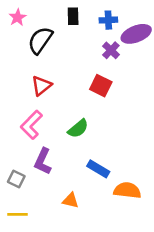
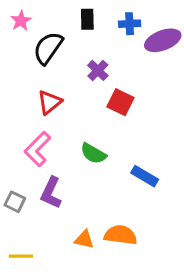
purple cross: (111, 50) -> (98, 70), moved
green semicircle: (78, 129) -> (93, 153), turned 70
blue rectangle: (98, 169) -> (145, 176), moved
gray square: (16, 179) -> (15, 202), moved
orange semicircle: (127, 190) -> (120, 235), moved

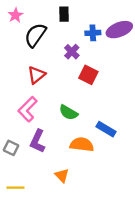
blue cross: (130, 24) -> (93, 33), moved
orange semicircle: (120, 235) -> (82, 145), moved
orange triangle: (84, 239) -> (62, 175), turned 32

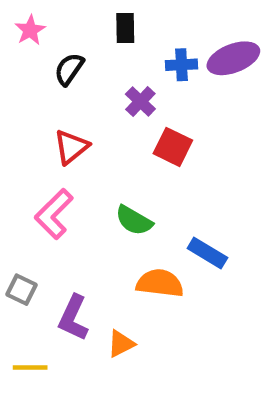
black semicircle: (35, 35) -> (69, 69), size x0.7
purple L-shape: (38, 141) -> (73, 318), moved
orange triangle: (62, 175) -> (121, 344), turned 48

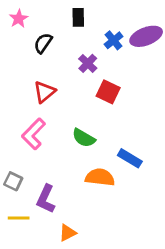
blue cross: (181, 65) -> (114, 40), turned -36
orange triangle: (121, 344) -> (67, 233), moved
yellow line: (30, 368) -> (19, 218), moved

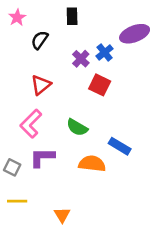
blue cross: (114, 40) -> (105, 52), moved
purple L-shape: (46, 199) -> (42, 157), moved, turned 65
orange triangle: (67, 233) -> (62, 215), turned -35

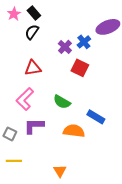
black rectangle: (72, 16) -> (34, 13), moved, turned -40
red triangle: (41, 85) -> (33, 68), turned 30
orange triangle: (62, 215) -> (60, 171), moved

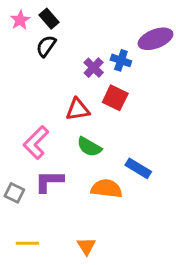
blue cross: (84, 42) -> (121, 60), turned -32
red triangle: (33, 68) -> (78, 109), moved
yellow line: (14, 161) -> (27, 243), moved

